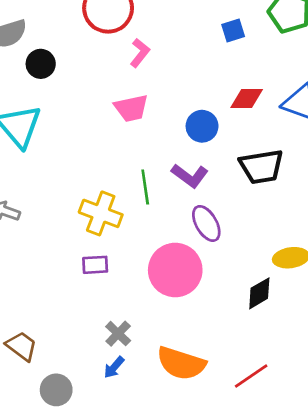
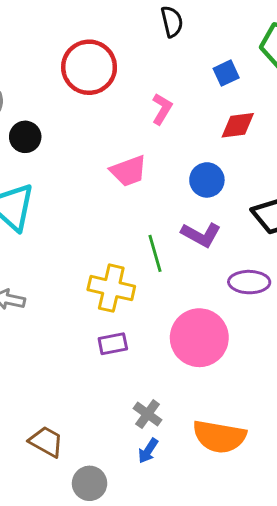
pink L-shape: (140, 53) -> (162, 109), moved
red diamond: (247, 98) -> (238, 125), moved
purple ellipse: (206, 223) -> (249, 282), moved, turned -51

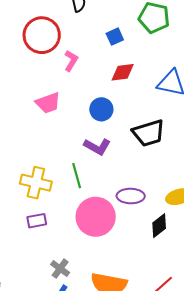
red circle: (89, 67) -> (42, 35), moved
green line: (155, 253) -> (77, 176), moved
purple ellipse: (249, 282) -> (131, 196), moved

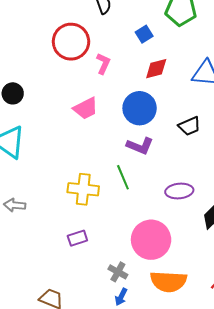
blue circle: (101, 109) -> (140, 108), size x1.4
black trapezoid: (149, 133) -> (189, 126), size x0.7
pink circle: (96, 217) -> (151, 240), moved
purple rectangle: (37, 221) -> (77, 238), moved

